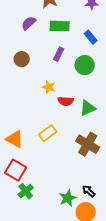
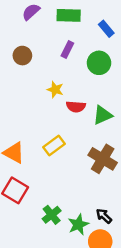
green cross: (26, 191) -> (52, 215), moved

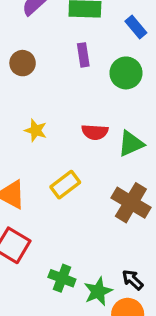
purple rectangle: (67, 49) -> (83, 55), turned -35
yellow star: (55, 90) -> (36, 130), moved
green cross: (52, 215) -> (62, 278), turned -30

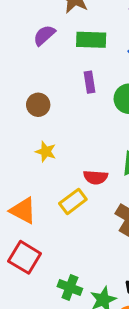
brown circle: (23, 63) -> (38, 105), moved
red semicircle: (95, 132) -> (96, 177), moved

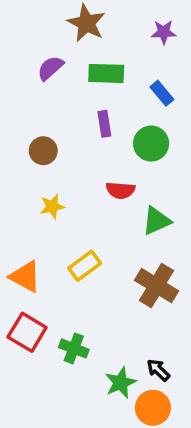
yellow star: (46, 152) -> (52, 206), turned -30
red semicircle: (96, 177) -> (121, 190), moved
green cross: (70, 287) -> (74, 348), moved

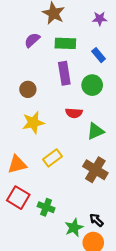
purple rectangle: (104, 124) -> (64, 73), size x1.5
yellow star: (52, 206) -> (33, 123), size x1.5
orange triangle: (25, 277) -> (17, 164), turned -42

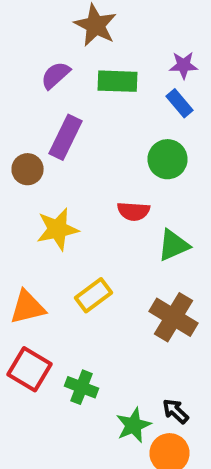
purple star: (100, 19) -> (183, 65), moved
purple rectangle: (64, 73) -> (66, 137), moved, turned 35
brown circle: (28, 89) -> (28, 169), moved

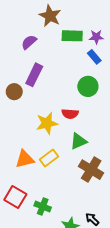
green rectangle: (117, 81) -> (72, 36), moved
yellow star: (58, 229) -> (47, 123), moved
green triangle: (173, 245) -> (78, 141), moved
orange triangle: (28, 307) -> (25, 159), moved

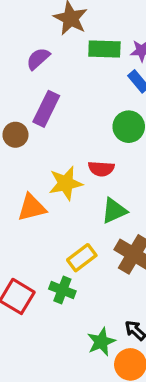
yellow rectangle: (49, 158) -> (82, 258), moved
orange triangle: (25, 159) -> (32, 208), moved
green cross: (43, 206) -> (62, 290), moved

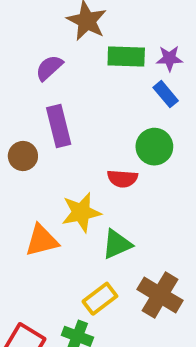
purple rectangle: (46, 109) -> (59, 126), turned -40
red semicircle: (101, 169) -> (122, 179), moved
green triangle: (114, 211) -> (117, 244), moved

